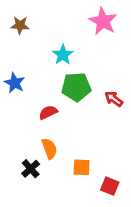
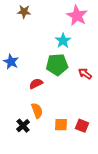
brown star: (20, 25) -> (24, 12), moved
cyan star: (63, 55) -> (63, 41), moved
red square: (110, 186) -> (82, 126), moved

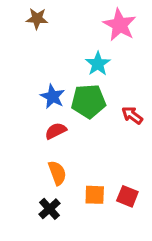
blue star: (11, 62) -> (53, 97), moved
black cross: (23, 126) -> (49, 209), moved

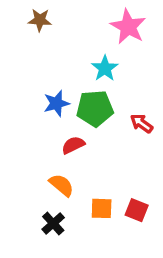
blue star: (53, 97) -> (56, 103), turned 30
red semicircle: (56, 131) -> (73, 145), moved
orange semicircle: (57, 173) -> (61, 185), turned -30

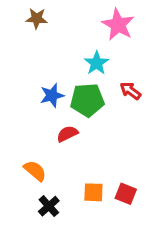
red arrow: (142, 123) -> (130, 91), moved
orange semicircle: (61, 185) -> (35, 171), moved

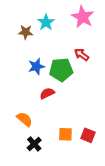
brown star: (37, 18) -> (26, 32), moved
cyan star: (97, 63) -> (46, 22), moved
red arrow: (130, 91) -> (82, 55), moved

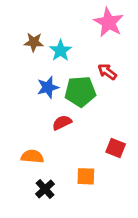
cyan star: (46, 22) -> (61, 51), moved
orange semicircle: (25, 119) -> (32, 156), turned -35
red square: (88, 135) -> (116, 148), moved

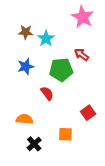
blue star: (48, 87) -> (26, 66), moved
red semicircle: (62, 123) -> (47, 93), turned 80
red square: (116, 148) -> (88, 113), turned 32

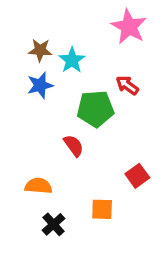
blue star: (26, 66) -> (40, 85), moved

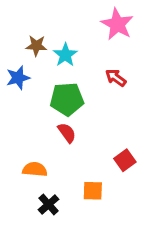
blue star: (40, 85) -> (18, 78), moved
green pentagon: (95, 109) -> (67, 99), moved

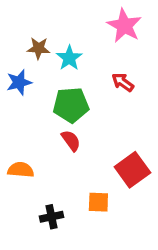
red square: (125, 160) -> (132, 170), size x1.5
orange semicircle: (35, 169) -> (21, 170), moved
black cross: (49, 204) -> (51, 217), turned 30

